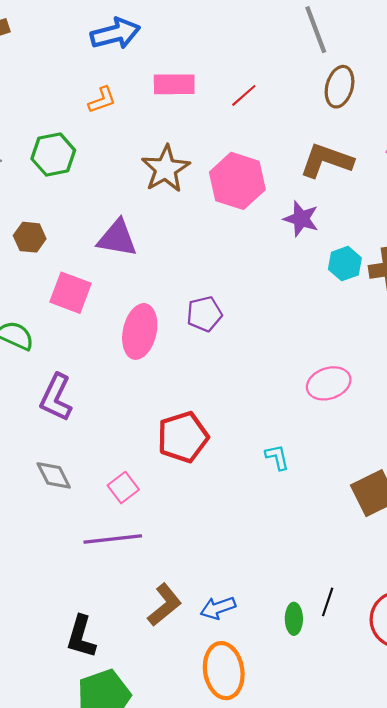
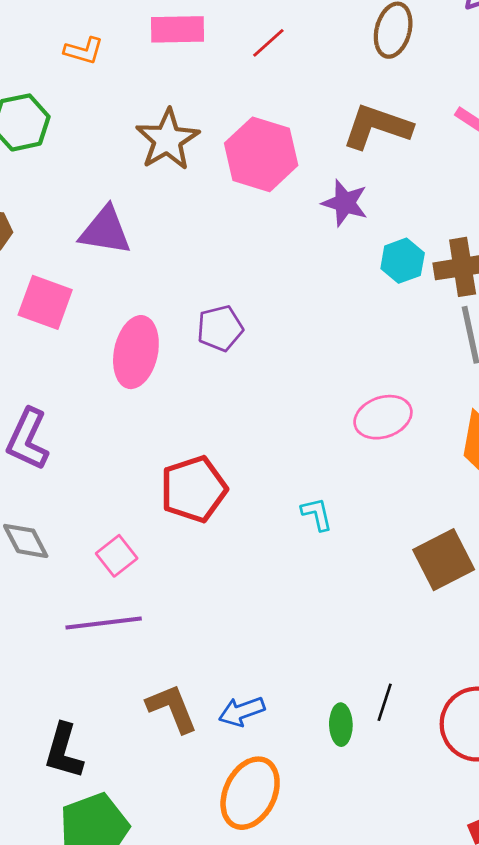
orange L-shape: (102, 100) -> (84, 51), turned 36
brown L-shape: (165, 605) -> (172, 708), turned -72
orange ellipse: (224, 671) -> (250, 793), turned 36

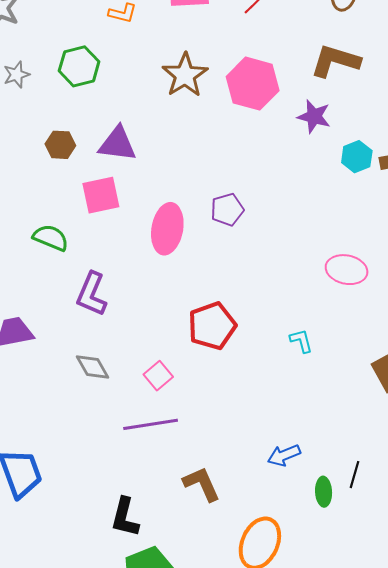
purple triangle: (105, 231) -> (117, 144), moved
pink square: (45, 302) -> (101, 195), turned -30
pink ellipse: (383, 417) -> (347, 270), turned 33
blue arrow: (242, 711) -> (284, 455), moved

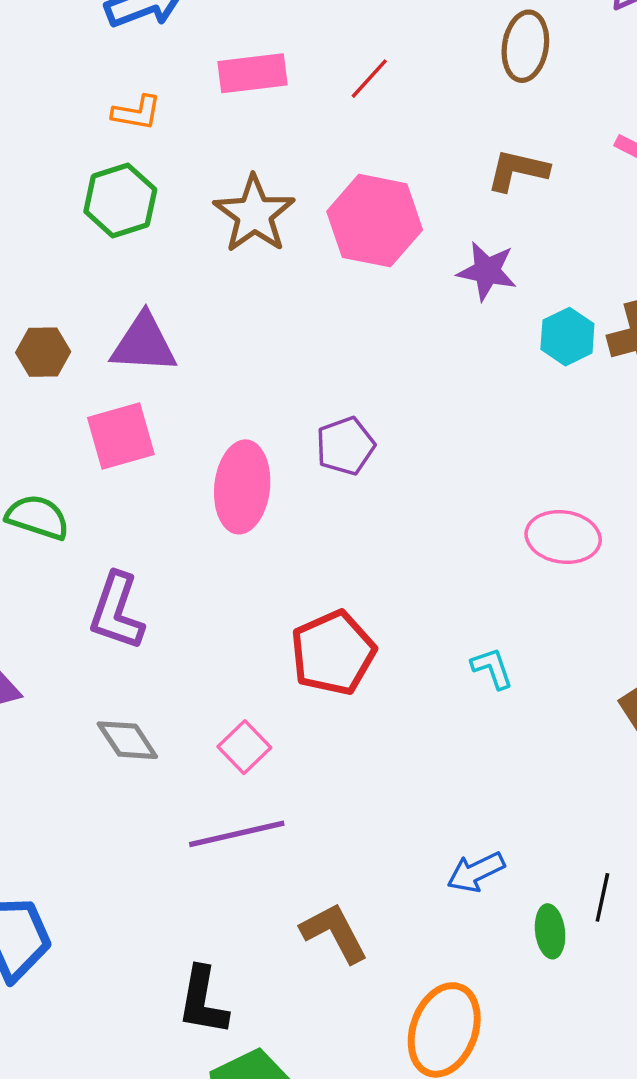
brown L-shape: (335, 61) -> (518, 170), size x0.7
green hexagon: (79, 66) -> (120, 201), moved

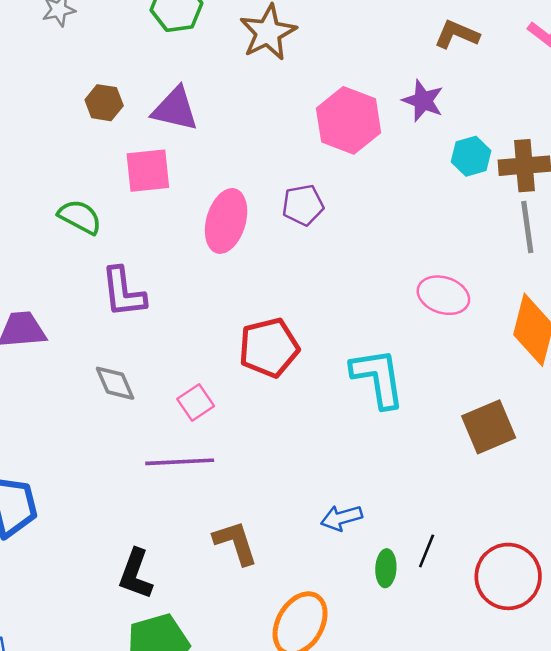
pink hexagon: (375, 221) -> (349, 120), moved
purple L-shape: (117, 611) -> (123, 292), turned -36
cyan L-shape: (492, 668) -> (378, 378), size x2.0

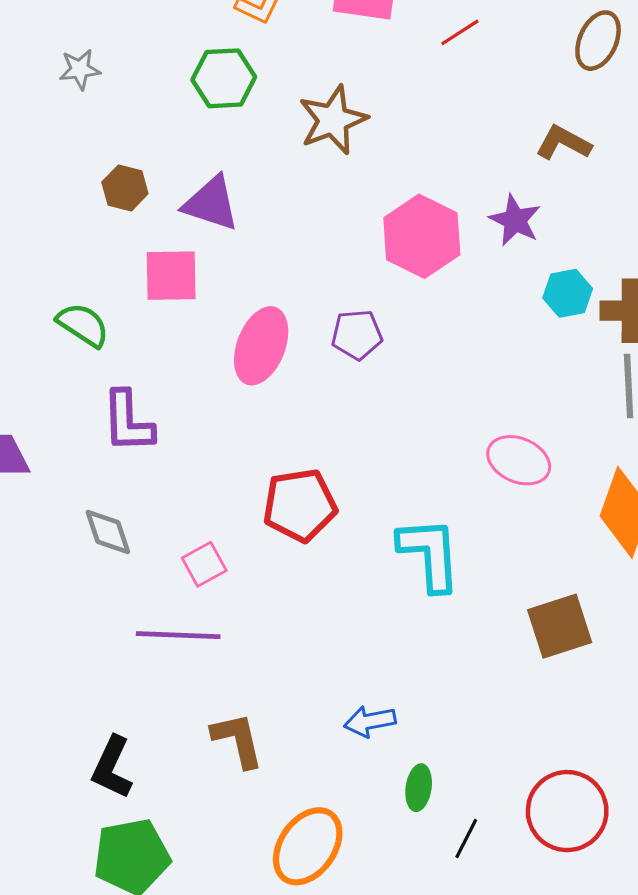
black line: (427, 551) -> (466, 838), moved

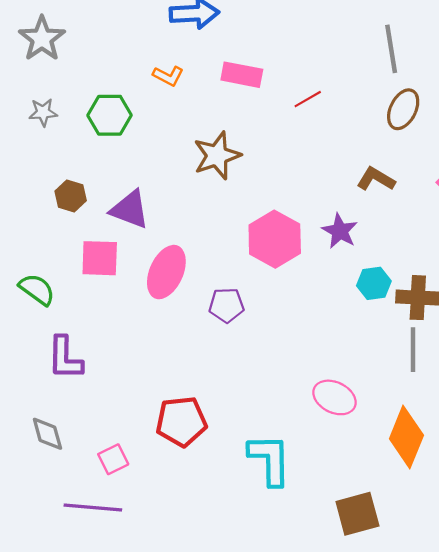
green hexagon: (224, 78) -> (110, 115), moved
pink ellipse: (261, 346) -> (166, 272), moved

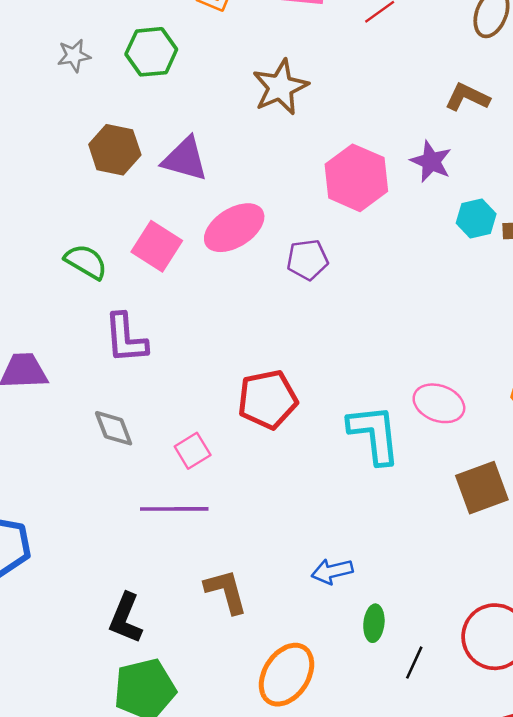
brown hexagon: (71, 196) -> (115, 150), size x1.4
pink square: (100, 258) -> (157, 246), moved, turned 36
pink ellipse: (166, 272) -> (234, 228), turned 39
pink ellipse: (335, 397) -> (439, 403), moved

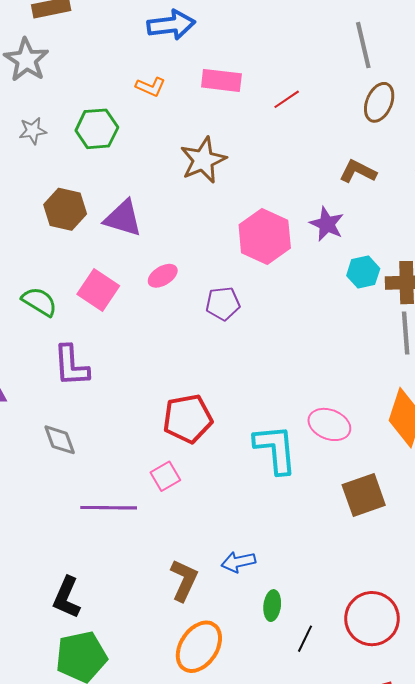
pink ellipse: (234, 228) -> (163, 276), size x0.6
pink square: (193, 451) -> (165, 476), moved
brown L-shape: (226, 591) -> (184, 580), moved, turned 39

